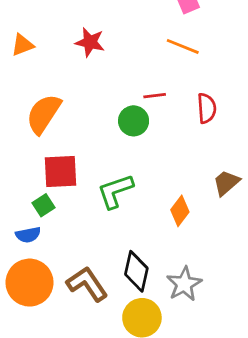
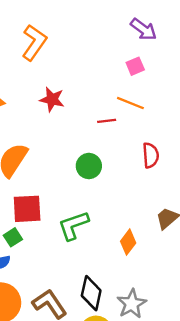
red line: (155, 96) -> (107, 121), moved

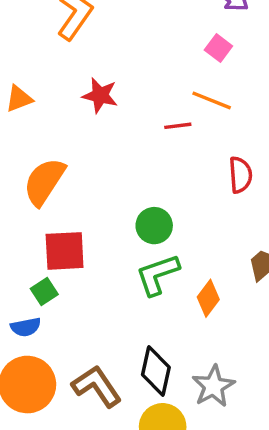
pink square: (135, 66) -> (218, 48), turned -30
green circle: (89, 166) -> (154, 226), moved
green L-shape: (73, 225) -> (158, 275), moved

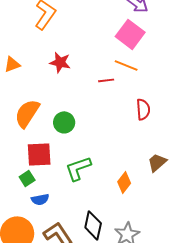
pink square: (218, 48) -> (130, 34), size x1.8
green circle: (154, 226) -> (64, 122), moved
green L-shape: (158, 275) -> (78, 168), moved
blue semicircle: (26, 327) -> (40, 199), moved

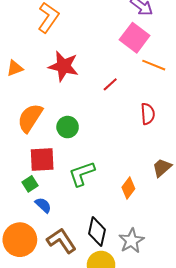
red star: (60, 62) -> (63, 66), size x1.4
orange line: (126, 65) -> (154, 65), moved
red line: (106, 80) -> (110, 84), turned -35
blue semicircle: (40, 199) -> (43, 205), turned -126

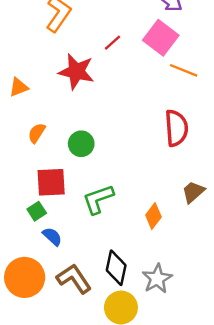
orange triangle: (15, 68) -> (19, 87), moved
red line: (110, 84) -> (113, 43), moved
red semicircle: (148, 114) -> (176, 128), size x1.4
orange semicircle: (30, 118) -> (37, 133), size x0.6

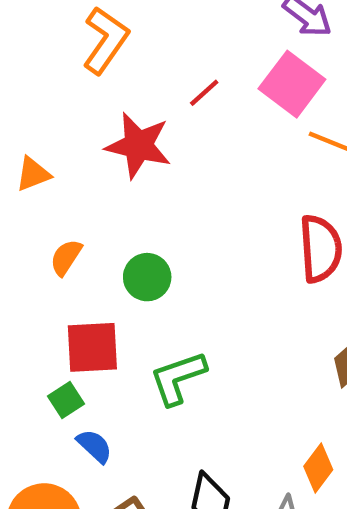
orange diamond: (153, 216) -> (318, 468), moved

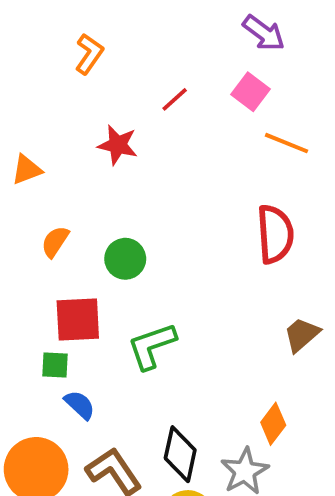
orange L-shape: (105, 40) -> (89, 54), size x0.7
pink square: (292, 84) -> (250, 92), size x0.7
red star: (138, 145) -> (118, 145), size x0.7
green square: (66, 400) -> (55, 365), turned 36

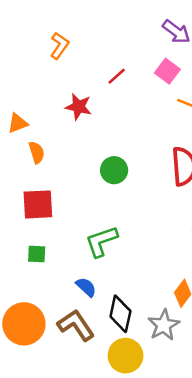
orange semicircle: (55, 242) -> (37, 152), moved, turned 130
green circle: (125, 259) -> (114, 170), moved
red square: (78, 319) -> (38, 204), moved
blue semicircle: (80, 405) -> (86, 287), moved

